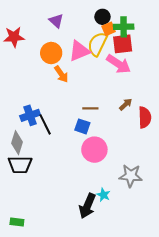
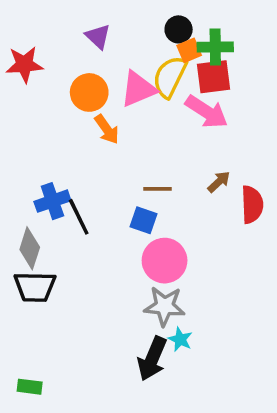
gray star: (131, 176) -> (165, 306), moved

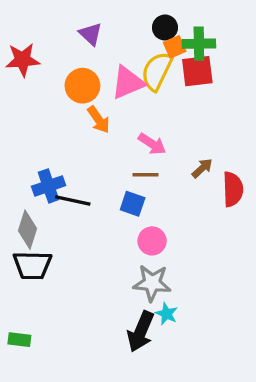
pink arrow: (207, 112) -> (152, 144), moved, size x0.7
black line: (79, 217) -> (73, 201), turned -52
pink circle: (165, 261) -> (152, 241), size x0.7
green rectangle: (30, 387) -> (19, 340), moved

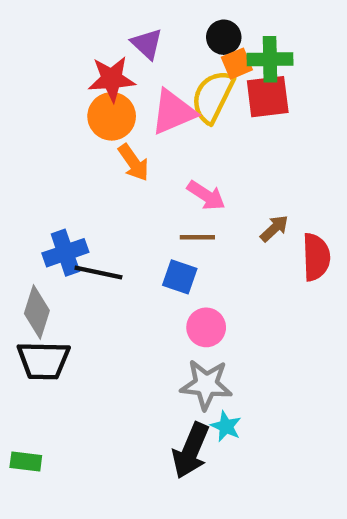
purple triangle: (91, 34) -> (147, 44), moved
red star: (23, 60) -> (112, 79), moved

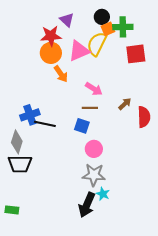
red square: (268, 97) -> (136, 54), moved

